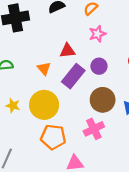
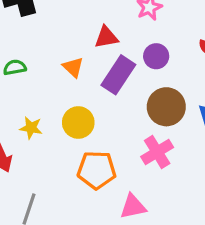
yellow circle: (44, 105) -> (78, 122), size x0.7

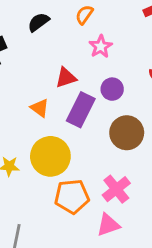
yellow circle: (78, 122) -> (50, 156), size x1.4
pink cross: (157, 152) -> (116, 189), moved

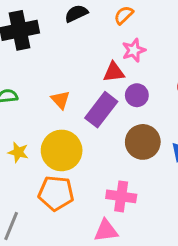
red triangle: (66, 78) -> (114, 72), moved
pink cross: (116, 189) -> (121, 196), turned 36
orange pentagon: (72, 196) -> (56, 193), moved

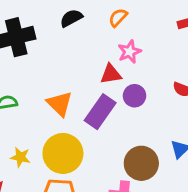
orange triangle: (61, 100) -> (60, 104), size x1.4
brown circle: (143, 142) -> (141, 163), moved

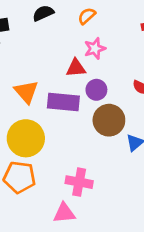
purple rectangle: (100, 112) -> (63, 102), turned 56
brown circle: (141, 163) -> (109, 120), moved

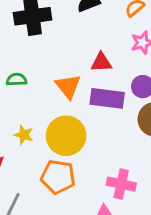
red triangle: (76, 68) -> (101, 62), moved

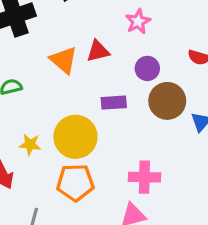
orange triangle: (68, 86) -> (64, 60), moved
purple rectangle: (107, 98) -> (114, 103), moved, size x0.7

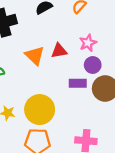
pink star: (138, 22) -> (88, 43), moved
purple rectangle: (114, 103) -> (78, 83), moved

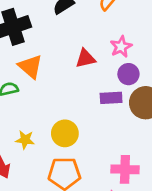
orange triangle: (35, 55) -> (30, 67), moved
yellow circle: (40, 110) -> (65, 133), size x0.7

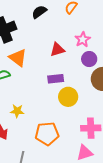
purple rectangle: (111, 98) -> (56, 79), moved
yellow circle: (65, 133) -> (68, 97), moved

